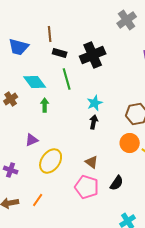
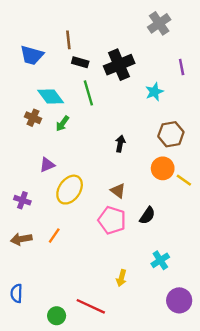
brown cross: (11, 99) -> (33, 118), moved, turned -32
cyan star: (95, 103) -> (154, 92), moved
green arrow: (45, 105) -> (62, 124), turned -144

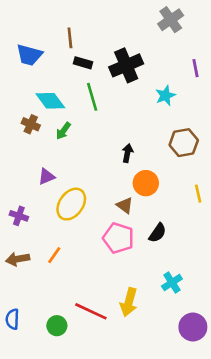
orange circle: (163, 168) -> (146, 183), moved
yellow line: (184, 180) -> (198, 194), turned 42
yellow arrow: (121, 278) -> (129, 302), size x1.5
red line: (91, 306) -> (91, 311), moved
green circle: (57, 316) -> (57, 326), moved

